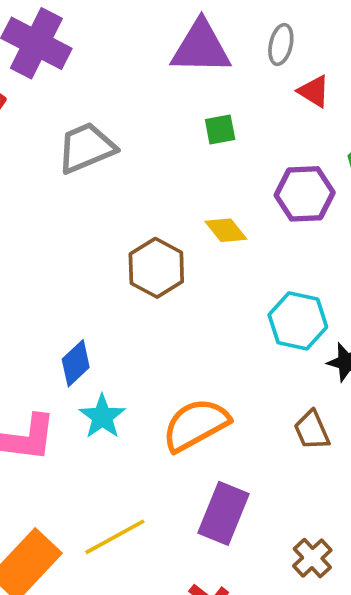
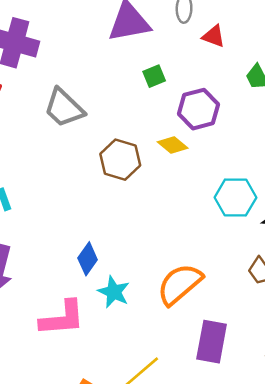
gray trapezoid: (86, 148) -> (64, 108), turned -102
purple hexagon: (305, 194) -> (198, 109), moved
brown hexagon: (156, 268) -> (120, 160), moved

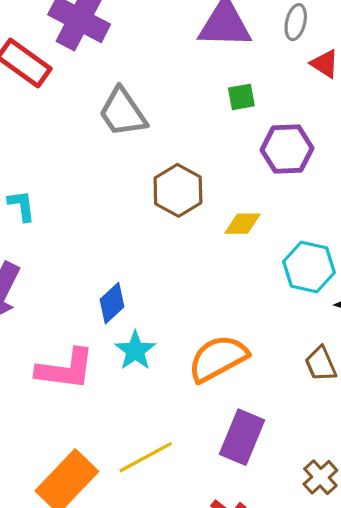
yellow diamond: (173, 145) -> (243, 224), moved, turned -52

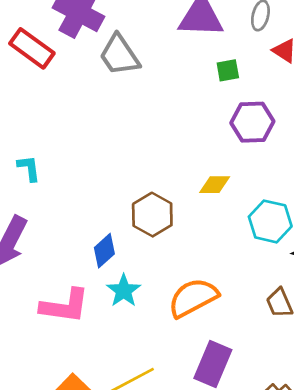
green square: (241, 97) -> (228, 70), moved
gray trapezoid: (123, 112) -> (119, 55), moved
brown hexagon: (178, 190) -> (152, 215), moved

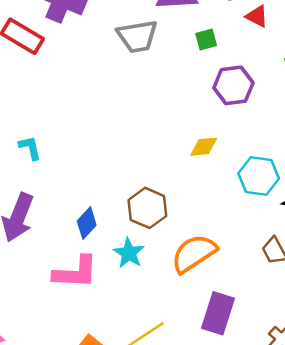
gray trapezoid: (119, 55) -> (137, 36), moved, turned -60
brown hexagon: (152, 215) -> (147, 208), moved
blue diamond: (104, 251) -> (87, 223), moved

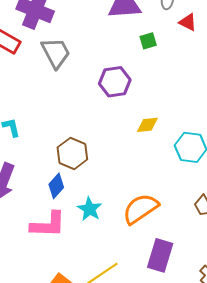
gray trapezoid: (137, 36) -> (56, 53), moved, turned -108
purple hexagon: (233, 85) -> (115, 82), moved
brown hexagon: (147, 208) -> (72, 153), moved

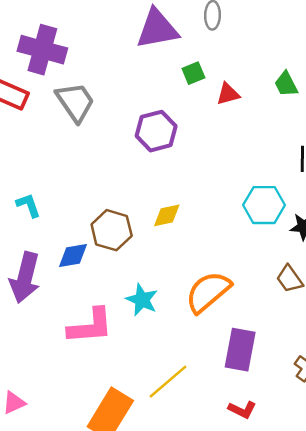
red triangle: (188, 22) -> (228, 94), moved, turned -36
yellow diamond: (147, 125) -> (167, 215), moved
blue diamond: (56, 186) -> (73, 255), moved, turned 45

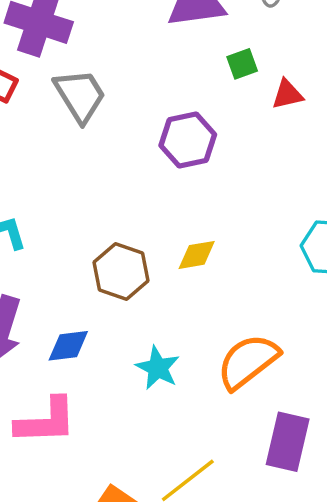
blue diamond: (73, 255) -> (68, 346), moved
pink L-shape: (90, 326) -> (46, 421), moved

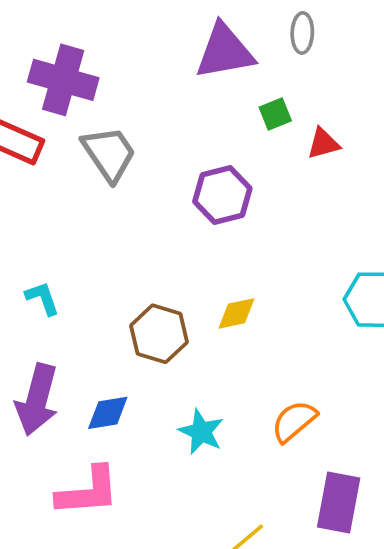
orange semicircle: (248, 361) -> (294, 421), size x0.7

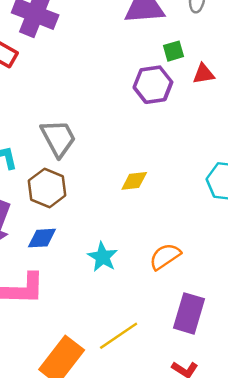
gray trapezoid: (109, 154) -> (58, 138), moved
purple hexagon: (222, 195) -> (153, 85), moved
brown hexagon: (159, 334) -> (47, 188), moved

